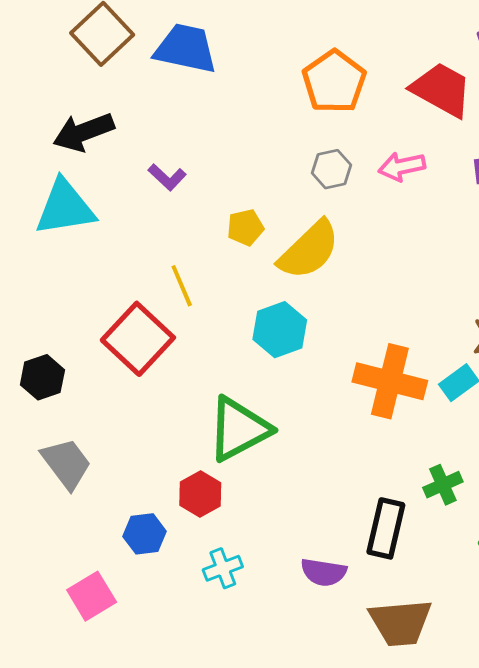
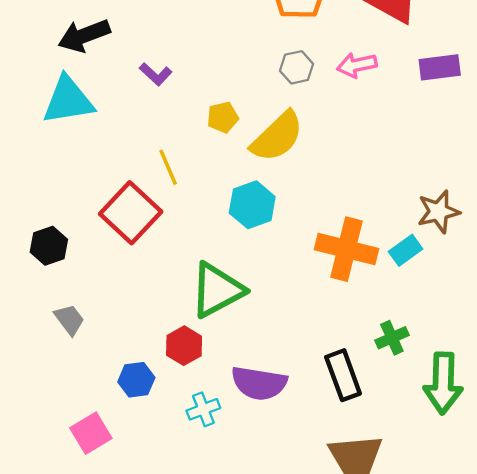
gray trapezoid: (66, 463) -> (69, 320), size x0.7
black rectangle: (386, 528) -> (343, 375), turned -33
purple semicircle: (324, 572) -> (259, 383), moved, size x1.4

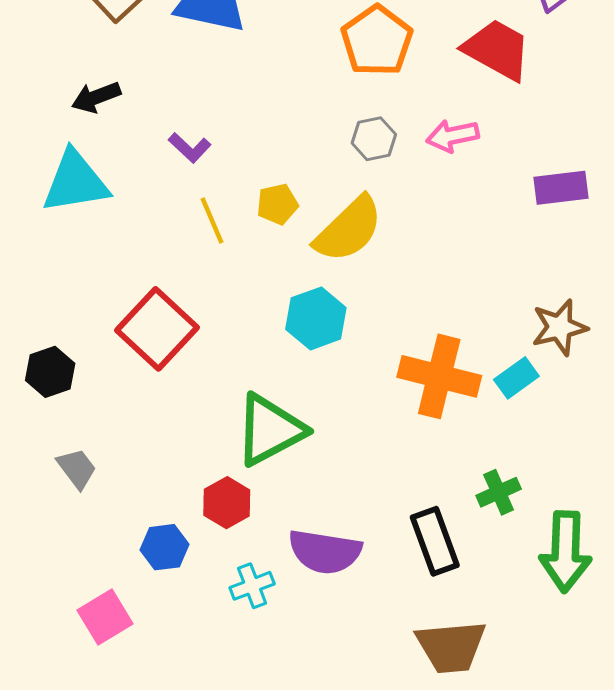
black arrow: (84, 36) -> (96, 97), size x0.7
purple rectangle: (440, 67) -> (561, 188), moved
yellow line: (168, 167) -> (212, 220), moved

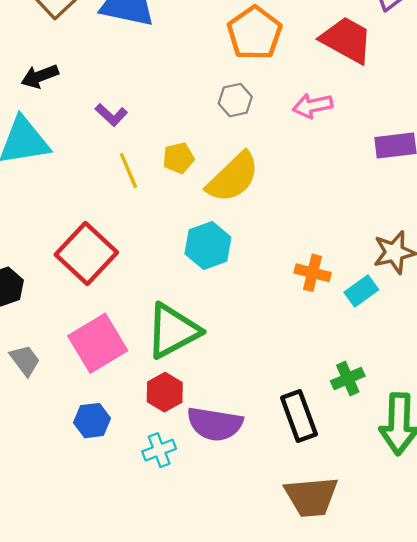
gray hexagon: (374, 139) -> (235, 100), moved
orange cross: (439, 376) -> (313, 273), moved, size x0.6
red hexagon: (227, 503) -> (165, 392), moved
pink square: (105, 617) -> (98, 343), moved, size x1.4

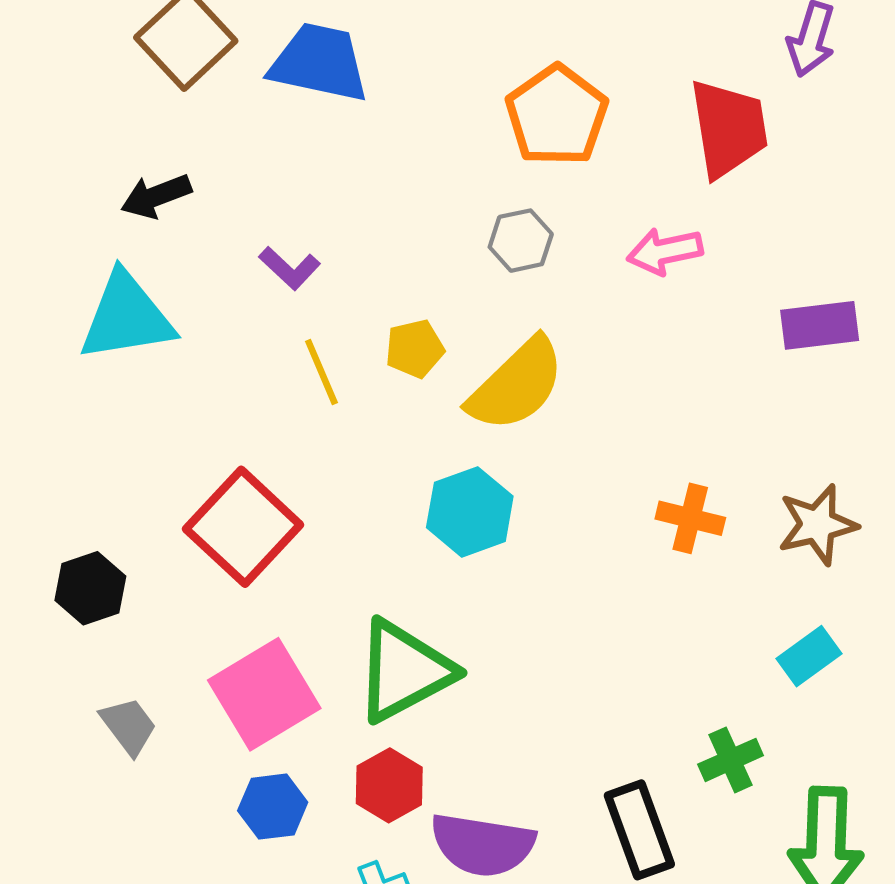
red trapezoid: (347, 40) -> (728, 128), turned 52
orange cross: (313, 273) -> (690, 518), moved
cyan rectangle: (361, 291) -> (809, 656), moved
blue hexagon: (92, 421) -> (273, 807), moved

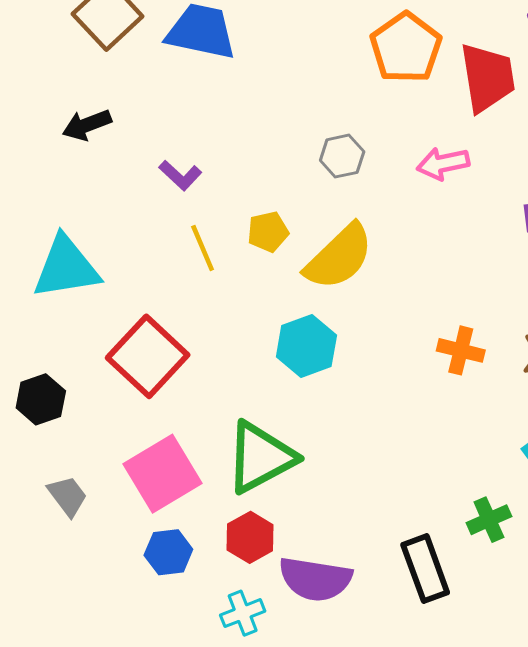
orange pentagon: (557, 116) -> (406, 48), moved
cyan triangle: (126, 317) -> (66, 267), moved

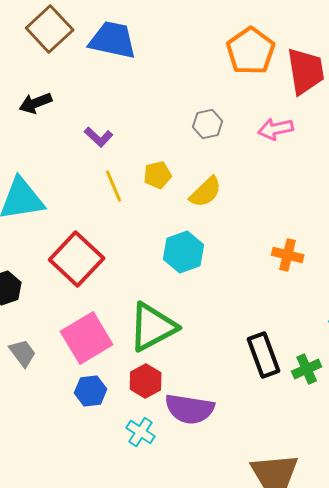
yellow semicircle: (339, 257) -> (206, 192), size x0.7
black rectangle: (425, 569) -> (264, 355), moved
cyan cross: (243, 613) -> (141, 432), turned -36

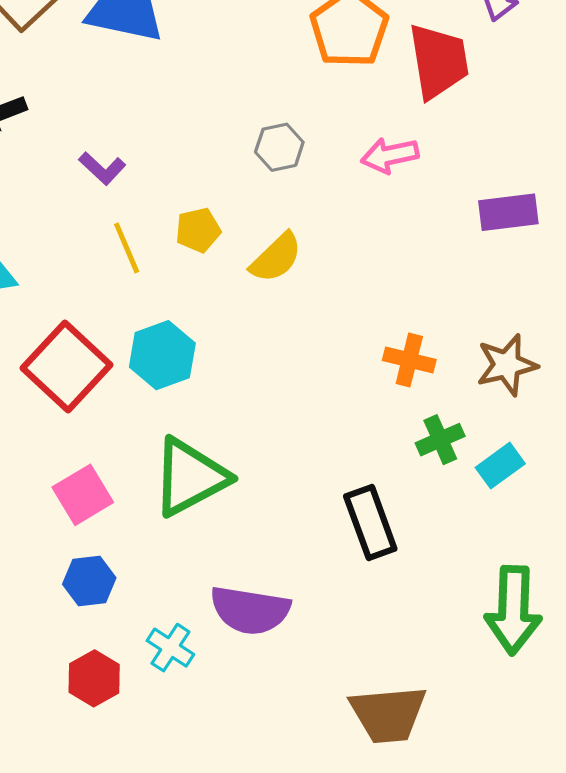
cyan hexagon: (184, 252) -> (162, 355), moved
pink square: (87, 338) -> (83, 495), size x0.7
green cross: (307, 369) -> (440, 440), moved
red hexagon: (146, 381) -> (94, 678), moved

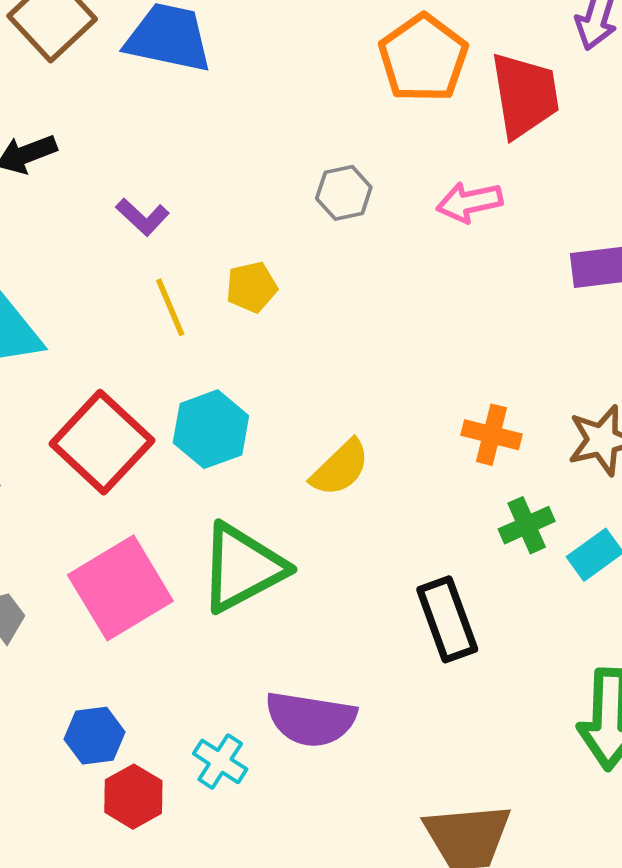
yellow semicircle: (276, 258) -> (340, 468), moved
pink square: (83, 495) -> (120, 588), size x1.5
blue hexagon: (89, 581) -> (95, 736), moved

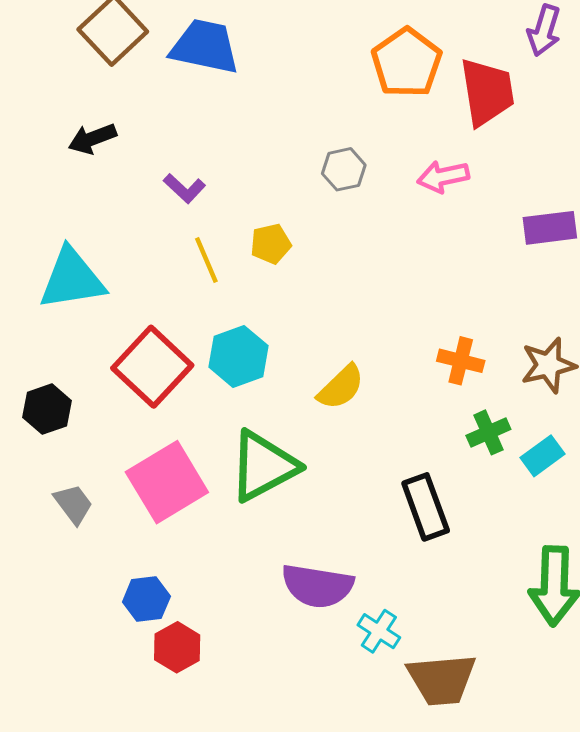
cyan cross: (220, 761) -> (379, 631), moved

